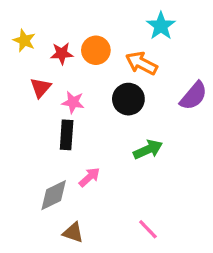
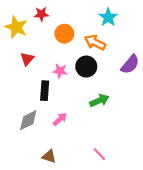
yellow star: (24, 40) -> (16, 27), size x1.5
red star: (62, 54) -> (41, 14), moved
pink star: (73, 102) -> (60, 71), moved
gray diamond: (54, 195) -> (28, 120), moved

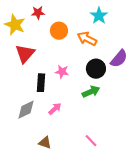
red triangle: (27, 59) -> (25, 54), size x1.5
black circle: (86, 67) -> (96, 69), moved
pink star: (60, 71) -> (62, 72), moved

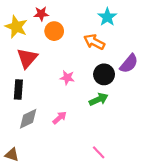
orange circle: (59, 31) -> (54, 31), moved
black rectangle: (41, 83) -> (18, 90), moved
brown triangle: (45, 143) -> (12, 155), moved

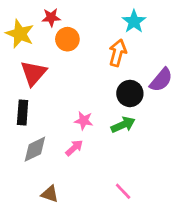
orange arrow: (94, 42) -> (118, 53), turned 78
pink star: (67, 78) -> (84, 121), moved
brown triangle: (12, 155) -> (50, 194), moved

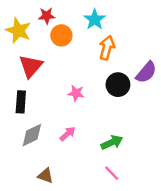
cyan star: (134, 22) -> (95, 19), moved
pink star: (84, 121) -> (76, 93), moved
green arrow: (123, 125) -> (112, 142), moved

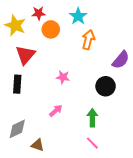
black circle: (118, 85) -> (106, 86), moved
gray diamond: (32, 135) -> (17, 129), moved
green arrow: (112, 142) -> (92, 118), turned -66

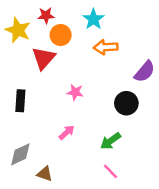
orange arrow: (88, 40) -> (106, 47), turned -108
red triangle: (25, 55) -> (44, 58), moved
green arrow: (92, 118) -> (111, 141), turned -126

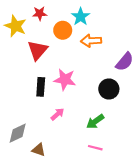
orange circle: (61, 35) -> (63, 30), moved
pink star: (75, 92) -> (65, 80), size x1.5
black rectangle: (20, 101) -> (41, 87), moved
pink line: (111, 171) -> (95, 148), turned -32

